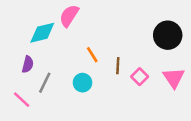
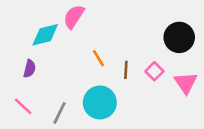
pink square: (140, 77) -> (154, 71), moved
gray line: (45, 83) -> (59, 113), moved
cyan circle: (83, 83) -> (100, 102), moved, size x1.6

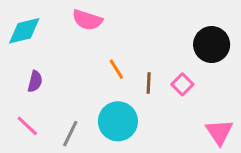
pink semicircle: (74, 17) -> (87, 20), turned -105
cyan diamond: (45, 35) -> (24, 31), moved
pink triangle: (186, 83) -> (219, 132), moved

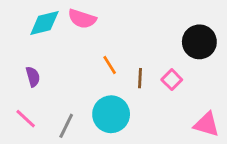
cyan diamond: (24, 31) -> (44, 23), moved
purple semicircle: (35, 81) -> (33, 77), turned -30
pink triangle: (219, 132) -> (207, 124), turned -40

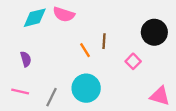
brown line: (140, 78) -> (104, 41), moved
pink line: (26, 119) -> (20, 92), turned -30

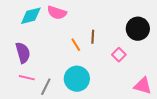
purple semicircle: (26, 59) -> (23, 53), size x1.5
pink line: (20, 92) -> (27, 78), moved

